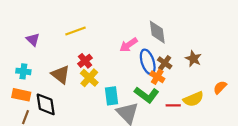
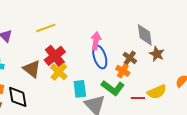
gray diamond: (157, 32) -> (145, 35), moved
pink arrow: (129, 45) -> (96, 41), turned 132
red cross: (85, 61) -> (55, 56), size x1.5
blue ellipse: (148, 62) -> (100, 57), moved

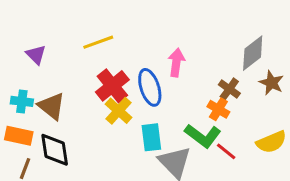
gray diamond: (145, 35) -> (253, 53), turned 60
blue ellipse: (100, 57) -> (150, 87), moved
brown triangle: (32, 69) -> (52, 106), moved
red line: (138, 98) -> (226, 151), moved, turned 40

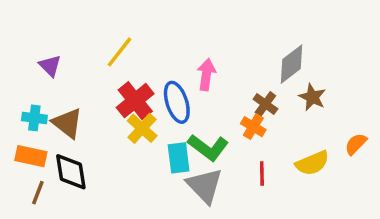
yellow line: (98, 42) -> (120, 52), turned -32
green L-shape: (203, 136) -> (208, 147), moved
red line: (226, 151) -> (262, 174), turned 50

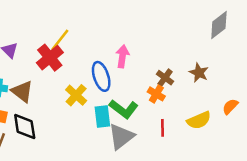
gray diamond: (291, 64) -> (219, 25), moved
red cross: (135, 101) -> (50, 58), moved
gray triangle: (205, 186) -> (121, 137), turned 36

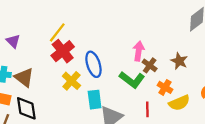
pink arrow: (122, 56) -> (139, 51), moved
red cross: (50, 58) -> (63, 51), moved
orange cross: (156, 94) -> (165, 87), moved
green L-shape: (124, 109) -> (132, 80), moved

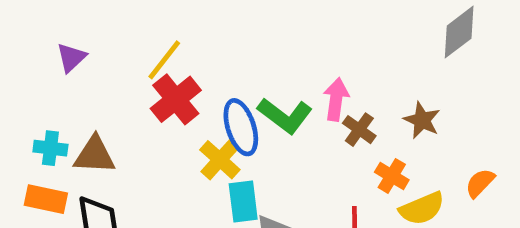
purple triangle: (13, 41) -> (71, 58), moved, turned 32
brown triangle: (24, 78) -> (95, 155), turned -35
green L-shape: (132, 80) -> (285, 116), moved
yellow cross: (71, 81) -> (220, 160), moved

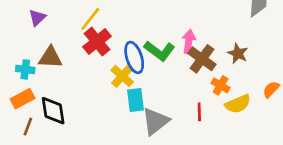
brown cross: (359, 130) -> (202, 59), size x1.5
brown triangle: (95, 155) -> (50, 57), moved
orange rectangle: (46, 199) -> (23, 99), turned -40

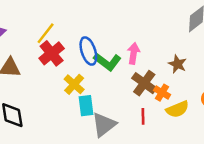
blue ellipse: (134, 57) -> (88, 51), moved
brown cross: (202, 59) -> (144, 83), moved

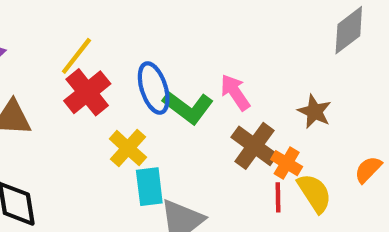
pink arrow: (134, 53) -> (235, 92), turned -42
yellow semicircle: (177, 109) -> (314, 193), turned -100
red line: (143, 116) -> (278, 197), moved

